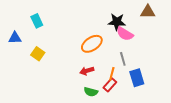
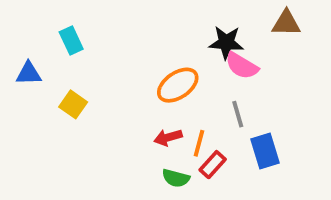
orange line: (112, 74) -> (199, 143), moved

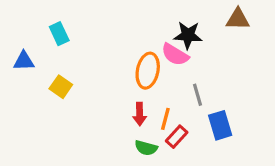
pink semicircle: (242, 66) -> (175, 55), moved
orange ellipse: (178, 85) -> (148, 71), turned -44
red arrow: (168, 137) -> (140, 114), turned -75

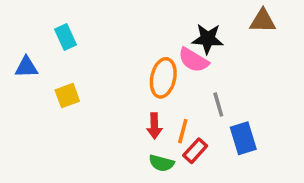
yellow square: (61, 87) -> (67, 96), turned 35

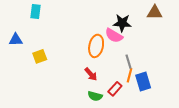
cyan rectangle: (66, 37) -> (35, 11), moved, turned 32
red arrow: (154, 126) -> (91, 74), turned -40
orange line: (183, 131) -> (130, 75), moved

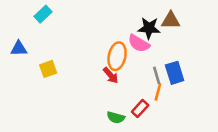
cyan rectangle: (35, 11) -> (43, 14), turned 40
brown triangle: (155, 13) -> (171, 20), moved
red arrow: (91, 74) -> (111, 75), moved
blue rectangle: (143, 81) -> (175, 73), moved

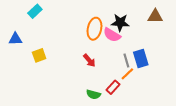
brown triangle: (171, 20) -> (155, 16), moved
orange ellipse: (117, 56) -> (94, 29), moved
orange line: (158, 92) -> (127, 74), turned 32

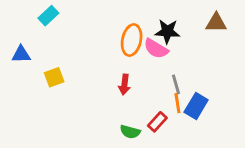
blue rectangle: (141, 58) -> (196, 106), moved, turned 48
red arrow: (89, 61) -> (124, 84), turned 48
orange line: (127, 74) -> (177, 103), turned -56

